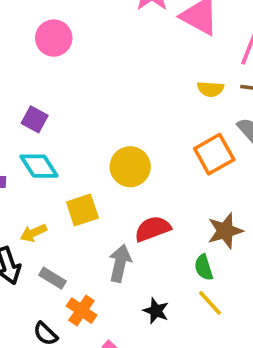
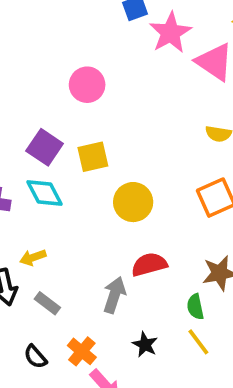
pink circle: (54, 38) -> (87, 85), moved
purple square: (35, 119) -> (45, 147), size x1.4
yellow square: (82, 210) -> (93, 157), moved
orange cross: (81, 311) -> (82, 351), moved

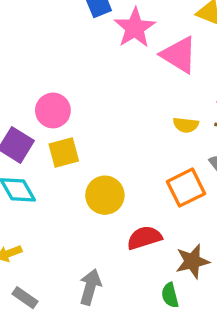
pink circle: (87, 85) -> (53, 110), moved
red semicircle: (149, 264) -> (144, 238), moved

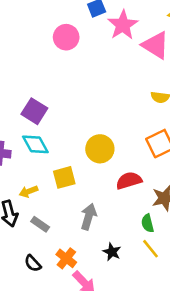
pink circle: (53, 110) -> (66, 37), moved
yellow square: (64, 152) -> (64, 177), moved

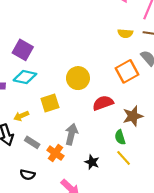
cyan diamond: (35, 144) -> (25, 77), turned -45
orange cross: (66, 258) -> (55, 153), moved
black semicircle: (33, 263) -> (28, 175), turned -32

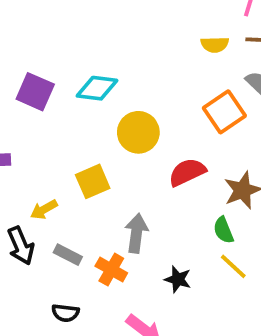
cyan diamond: (25, 77) -> (97, 88), moved

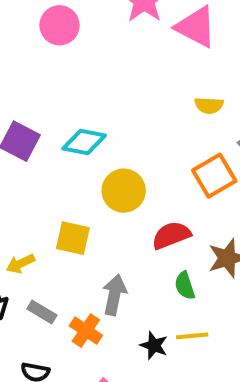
yellow square: (93, 181) -> (73, 238), turned 32
green semicircle: (223, 230) -> (185, 286), moved
yellow line: (233, 266) -> (192, 336), moved, turned -52

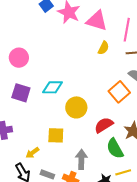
pink circle: (60, 25) -> (19, 58), moved
yellow semicircle: (209, 105) -> (103, 48), moved, turned -56
green semicircle: (185, 286) -> (115, 148), size x1.5

